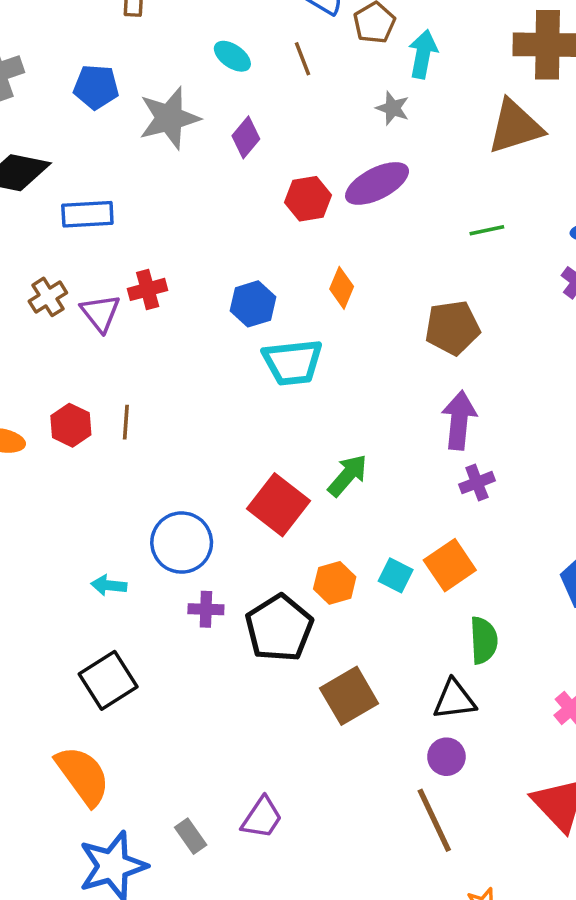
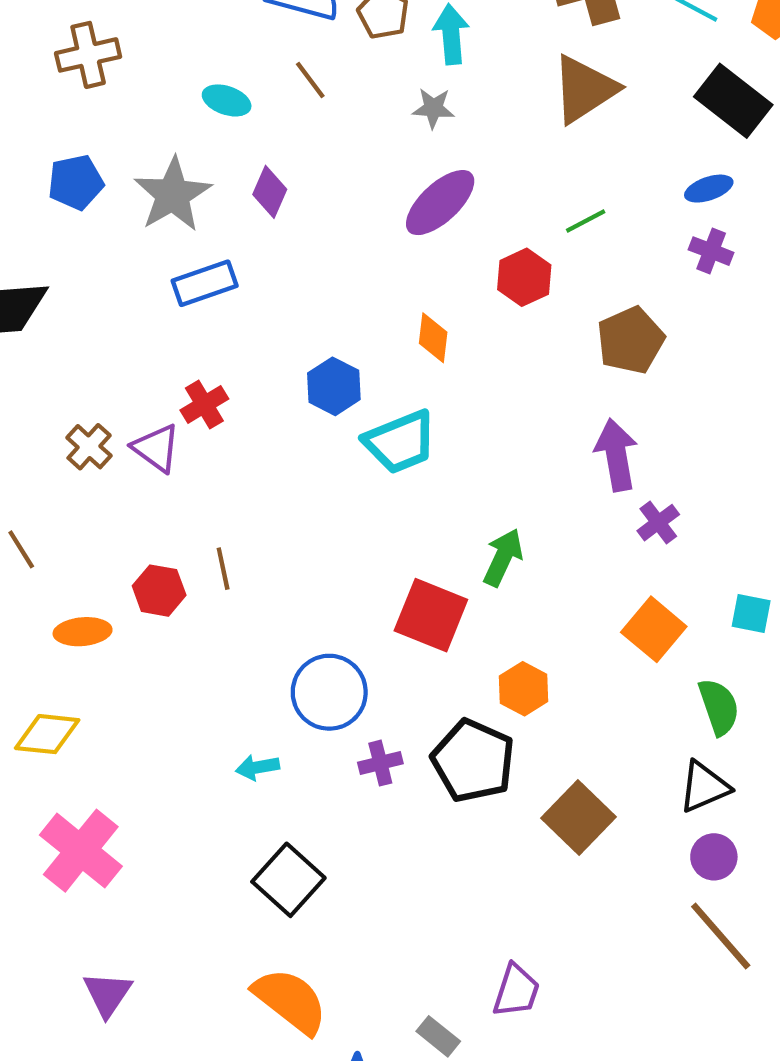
red hexagon: (308, 199) -> (524, 277), moved
blue rectangle: (87, 214) -> (205, 283), moved
brown pentagon: (452, 328) -> (631, 340), moved
cyan square: (396, 575) -> (751, 613), moved

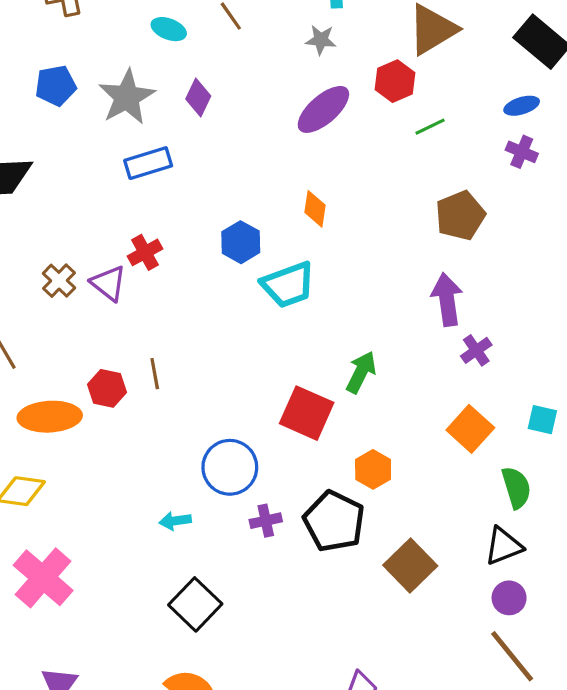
red hexagon: (524, 277) -> (395, 81), moved
orange ellipse: (83, 632) -> (50, 417), size x1.5

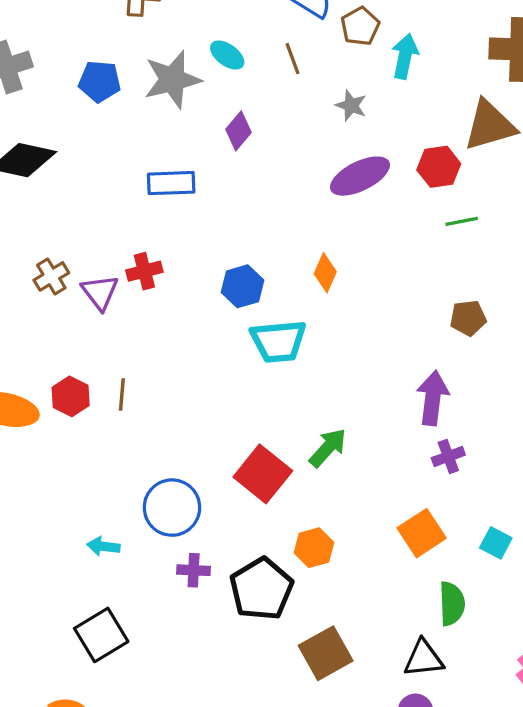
gray star: (321, 40) -> (351, 106), moved
gray star: (127, 97) -> (172, 79), moved
brown pentagon: (460, 216) -> (468, 318), size x0.7

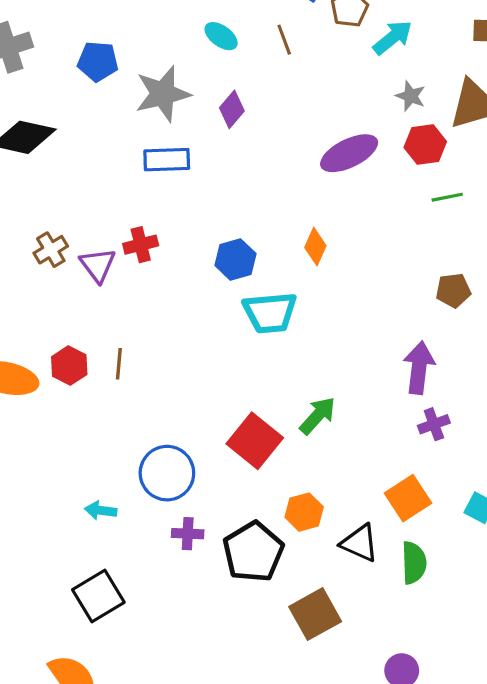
cyan arrow: (405, 56) -> (393, 38), turned 39
gray star: (172, 79) -> (163, 94), moved
gray star: (351, 106) -> (411, 96), moved
green semicircle: (452, 604) -> (414, 563), moved
black triangle: (424, 658) -> (360, 543), moved, turned 30

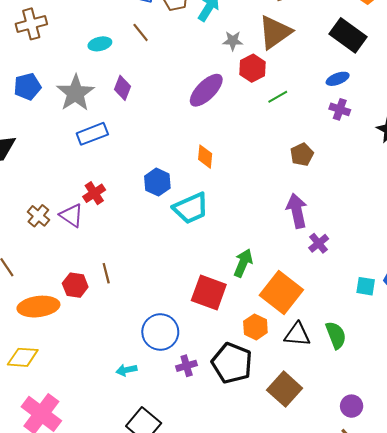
cyan ellipse: (221, 36) -> (100, 44), turned -30
orange square: (408, 498) -> (281, 293), moved, size x1.4

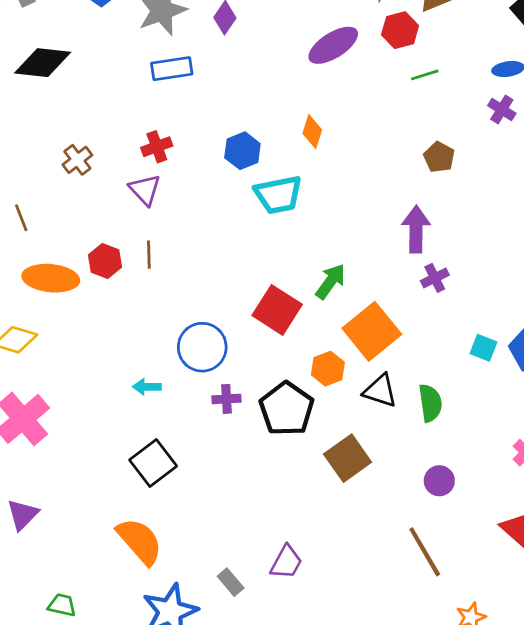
brown pentagon: (302, 154) -> (439, 157), turned -30
purple triangle: (71, 215) -> (145, 190), moved
purple circle: (352, 406) -> (439, 481), moved

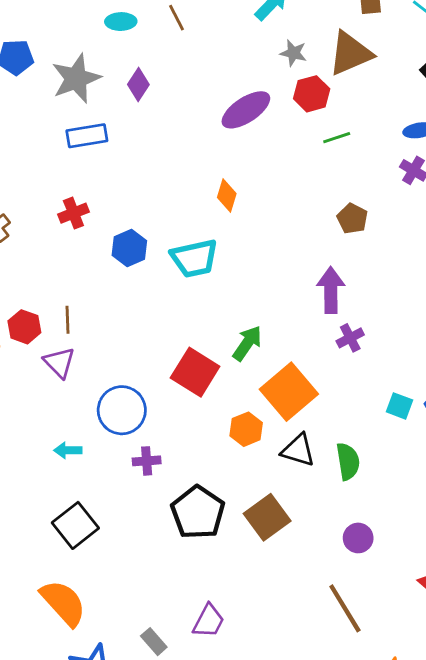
blue hexagon: (242, 151) -> (129, 248), moved
purple triangle: (145, 190) -> (59, 363), moved
black pentagon: (287, 409) -> (198, 512), moved

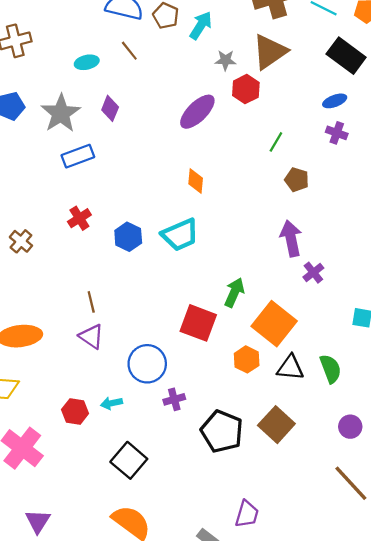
green line: (337, 138) -> (276, 142), moved, turned -30
red hexagon: (24, 327) -> (75, 411), moved

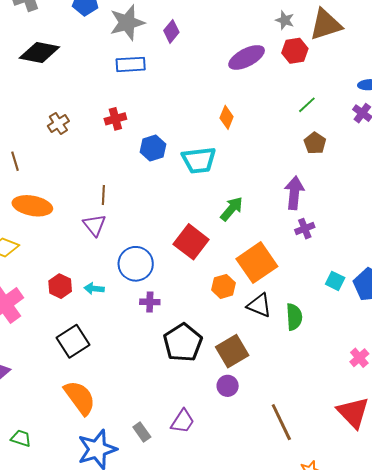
green arrow: (234, 292) -> (232, 209), moved
purple circle: (350, 427) -> (228, 386), moved
black square: (129, 460) -> (73, 341), moved

